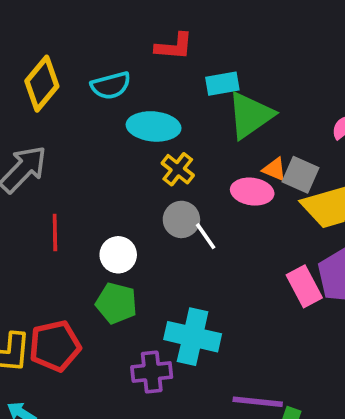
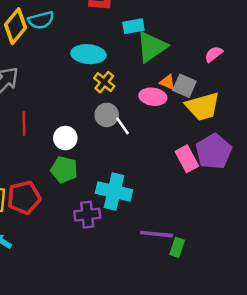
cyan semicircle: (111, 86) -> (41, 20), moved

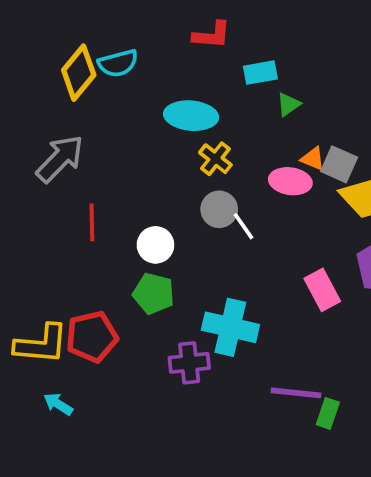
green triangle: (152, 47) -> (288, 104), size x0.5
pink rectangle: (187, 159) -> (322, 290), moved

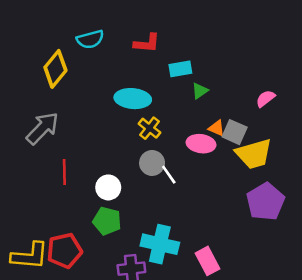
cyan semicircle: (118, 63) -> (90, 39), moved
pink rectangle: (322, 290) -> (207, 261), moved

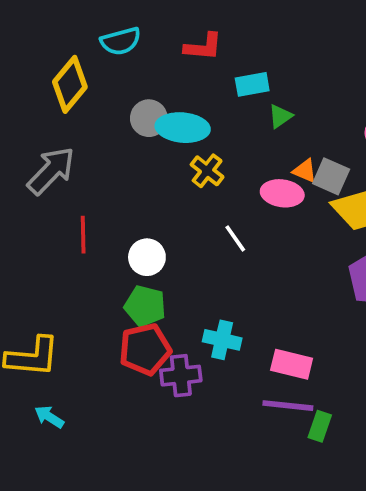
gray circle: (152, 163) -> (149, 118), moved
cyan cross: (160, 244) -> (222, 340), size x0.7
red pentagon: (64, 251) -> (145, 349), moved
pink rectangle: (207, 261) -> (292, 364), turned -48

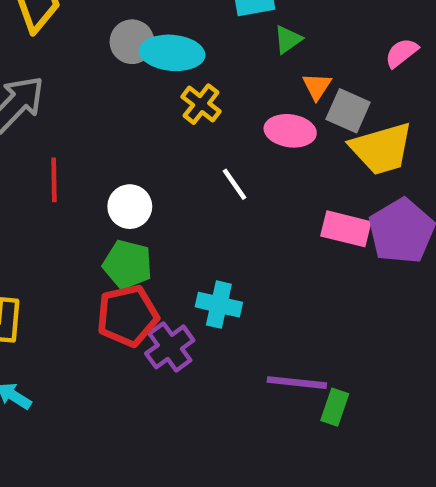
orange triangle: (305, 171) -> (317, 86), moved, turned 40
pink rectangle: (292, 364) -> (346, 229), moved
purple cross: (181, 376) -> (170, 347), turned -30

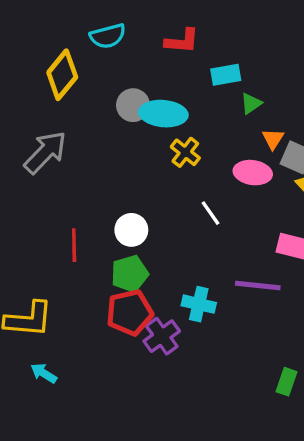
red line: (54, 180) -> (74, 245), moved
green pentagon: (128, 264) -> (130, 274), turned -30
purple line: (297, 383) -> (258, 286), moved

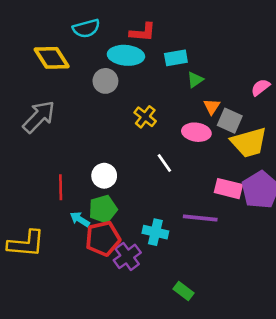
yellow diamond: (62, 75) -> (52, 58), turned -72
cyan ellipse: (163, 114) -> (126, 55), moved
cyan arrow: (44, 373) -> (80, 219), moved
green rectangle: (286, 382) -> (184, 291), moved, turned -72

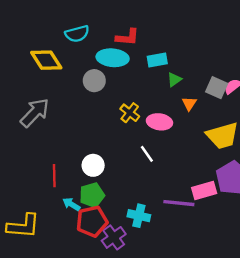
gray square: (230, 121) -> (217, 88), moved
pink ellipse: (196, 132) -> (159, 122), moved
pink rectangle: (228, 189) -> (204, 190), moved, turned -30

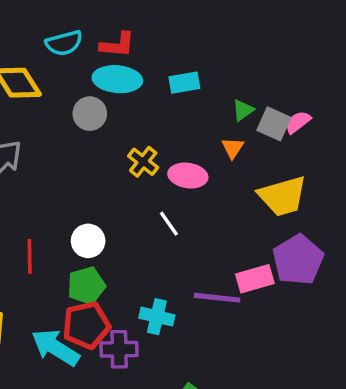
red L-shape: (127, 37) -> (117, 45), moved
green triangle: (174, 80) -> (243, 110), moved
cyan arrow: (71, 204) -> (55, 348), moved, size x1.8
purple cross: (114, 237) -> (119, 349), turned 35

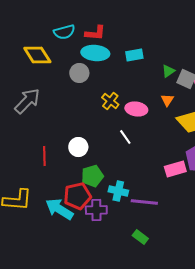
orange triangle: (233, 148) -> (167, 100), moved
green pentagon: (86, 286) -> (92, 176), moved
purple line: (217, 298) -> (144, 202), moved

